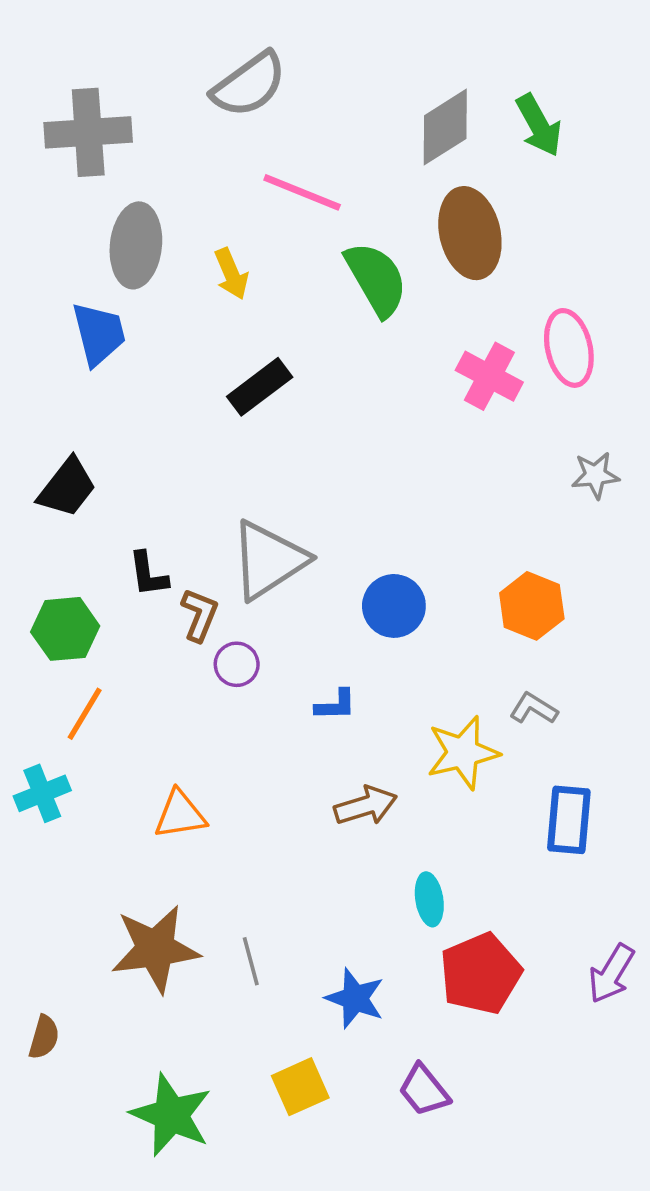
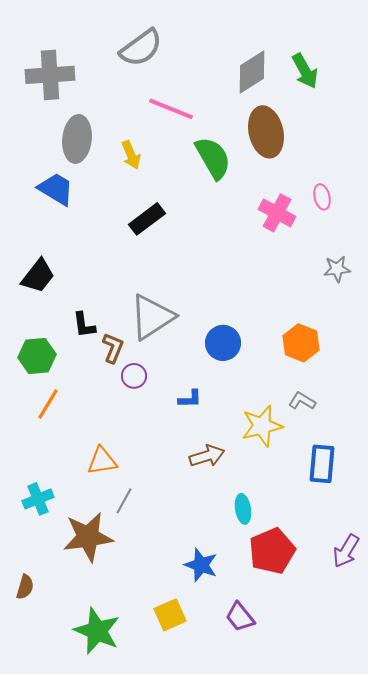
blue trapezoid: (99, 334) -> (56, 189), turned -45
pink ellipse: (569, 348) -> (322, 197), size x0.6
cyan cross: (42, 793) -> (38, 499), moved
gray line: (251, 961) -> (124, 501), moved, turned 44

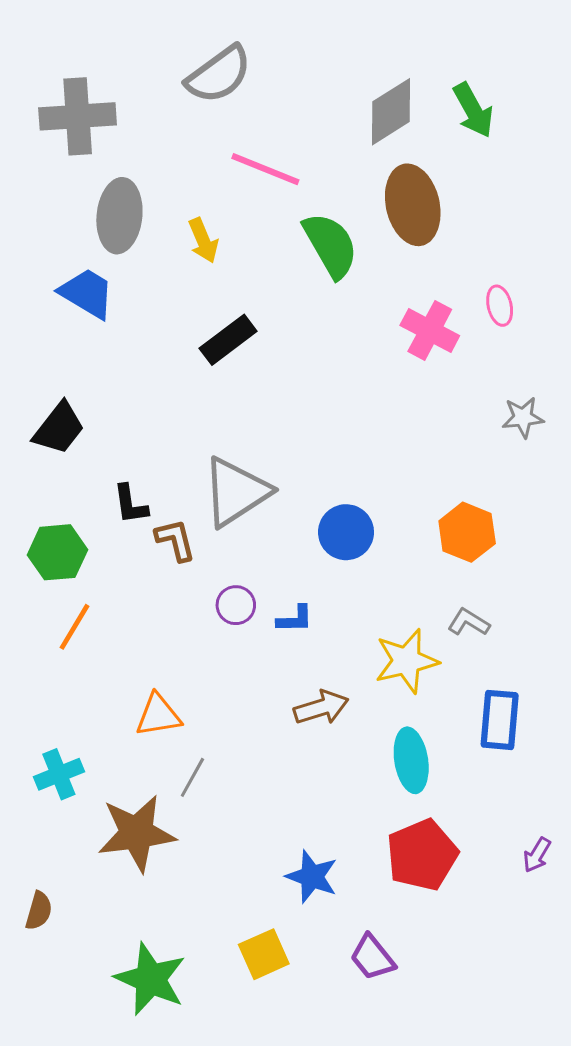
brown L-shape: (113, 348) -> (175, 540), turned -36
purple circle: (134, 376) -> (236, 605), moved
cyan ellipse: (243, 509) -> (411, 760), moved, size x1.4
purple arrow: (346, 551) -> (537, 855), size x0.7

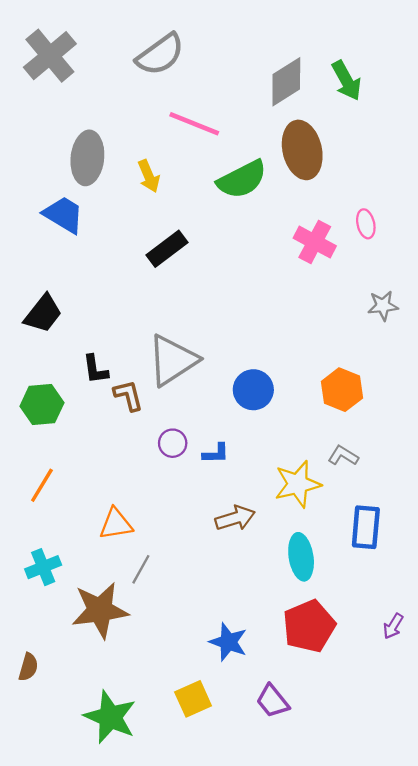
gray cross: (78, 116) -> (50, 56), moved, turned -36
green semicircle: (330, 245) -> (242, 179), turned 93
orange line: (74, 627) -> (42, 485), moved

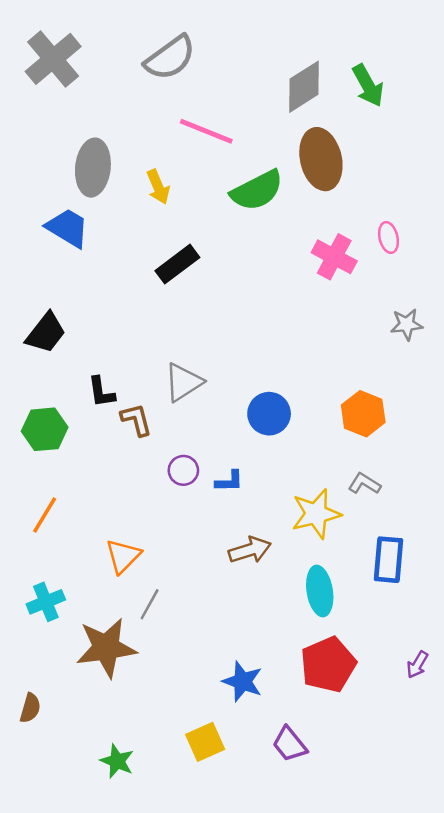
gray triangle: (173, 360) -> (183, 382), size x0.7
orange triangle: (116, 524) -> (123, 556), turned -36
green star: (110, 717) -> (117, 761), size x0.6

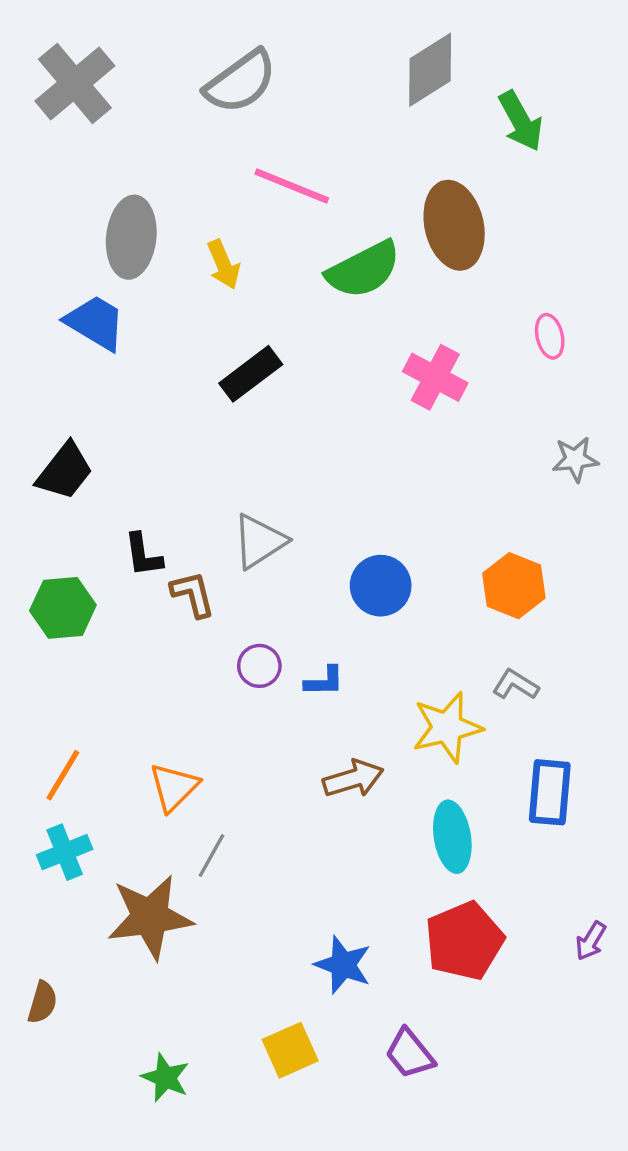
gray diamond: (304, 87) -> (430, 70), moved
pink cross: (334, 257) -> (435, 377), moved
orange line: (45, 515) -> (63, 775), moved

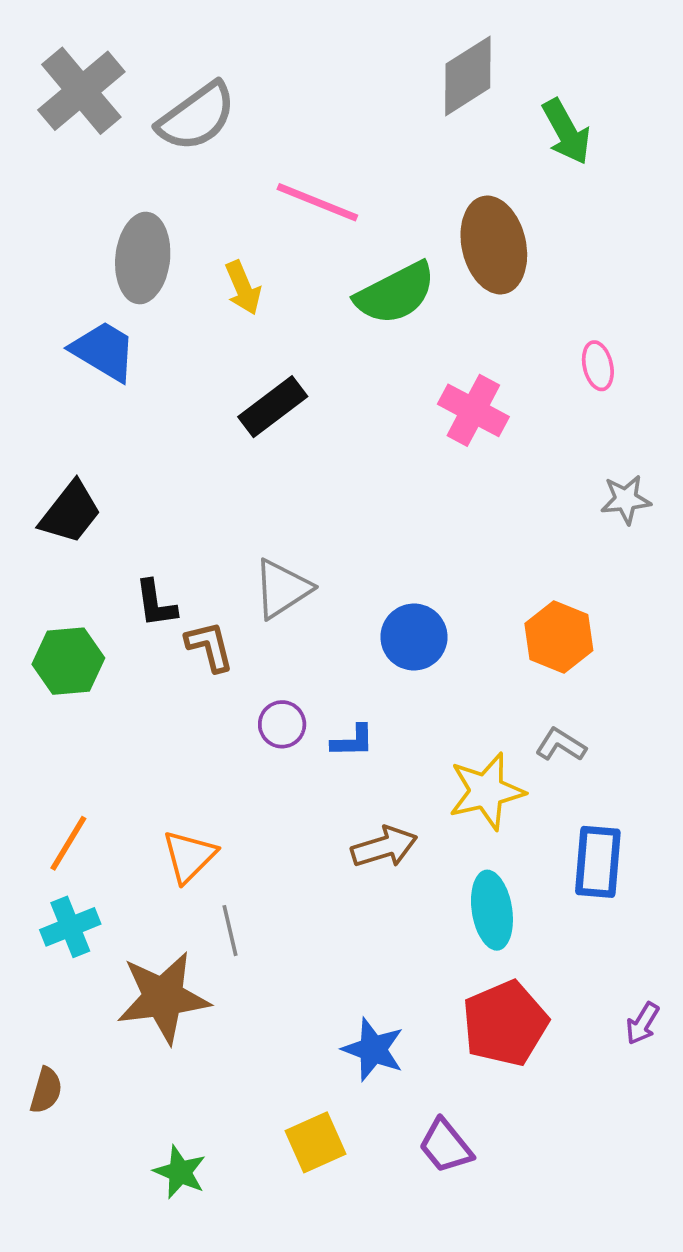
gray semicircle: (241, 82) -> (197, 117), moved
gray line: (212, 855) -> (230, 931), turned -42

